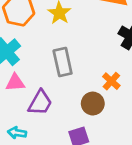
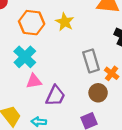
gray rectangle: (63, 62) -> (91, 61), moved

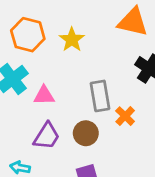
pink triangle: (34, 81) -> (44, 95), moved
brown circle: (98, 93) -> (86, 133), moved

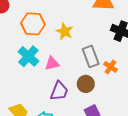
yellow star: (72, 40) -> (65, 31), moved

